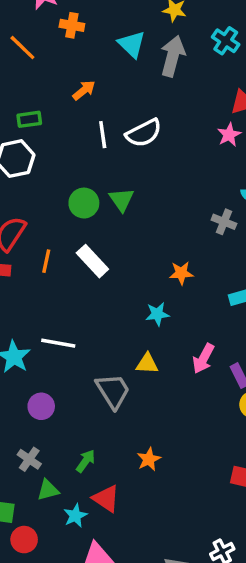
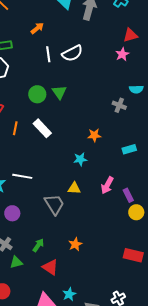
cyan star: (75, 516) -> (69, 294), moved

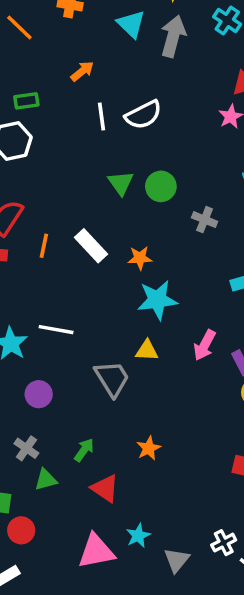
green circle: (37, 94) -> (161, 186), moved
gray cross: (119, 105) -> (205, 220), moved
orange star: (94, 135) -> (140, 258), moved
cyan star: (80, 159) -> (157, 300), size x1.6

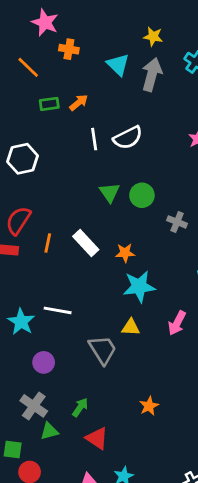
green rectangle: (26, 101) -> (49, 104), moved
gray cross: (26, 448) -> (34, 406), size x1.4
orange star: (149, 448) -> (149, 406), moved

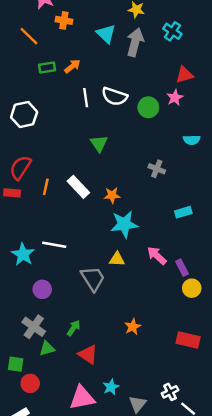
white semicircle: (128, 138) -> (115, 96), turned 45
green circle: (142, 195) -> (148, 107), moved
pink arrow: (177, 323) -> (157, 256), turned 105

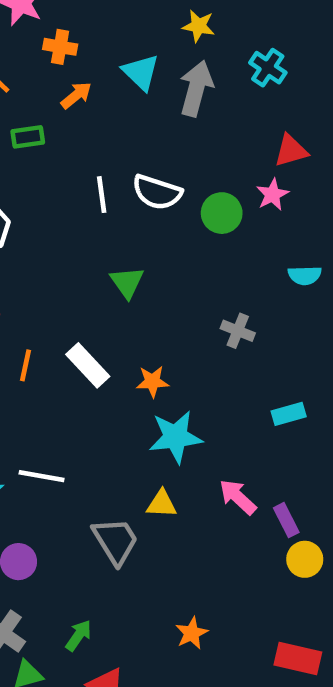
orange arrow: (72, 66) -> (76, 95), moved

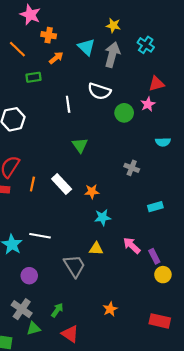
white semicircle: (157, 192) -> (99, 91), moved
cyan star: (175, 437) -> (103, 217), size x0.7

